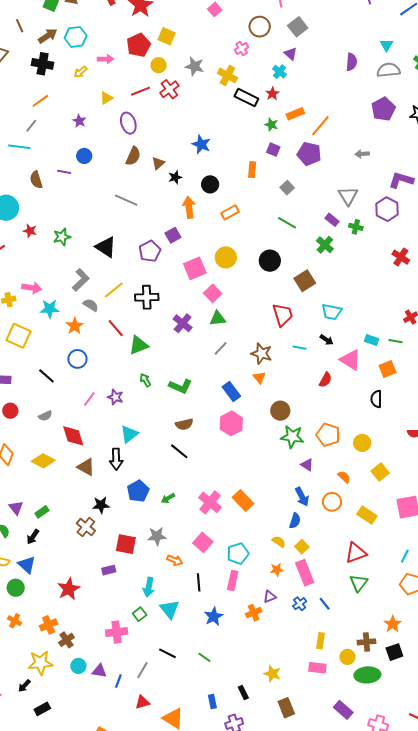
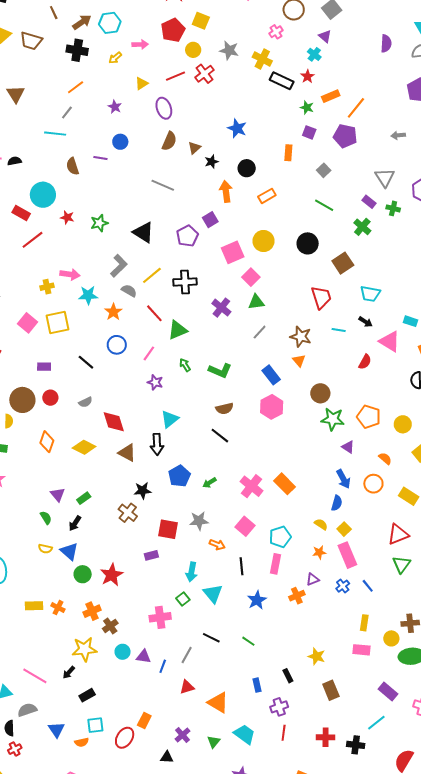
yellow square: (19, 336) -> (57, 323), turned -35
pink line: (89, 399) -> (149, 353), moved
green circle: (16, 588) -> (83, 574), moved

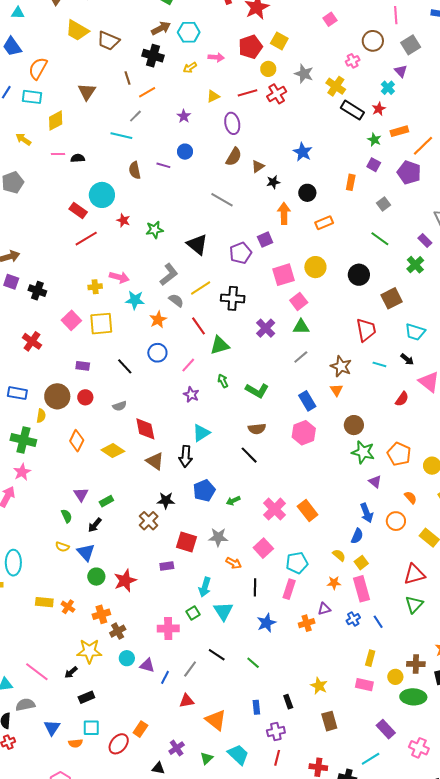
brown line: (54, 13) -> (127, 78), moved

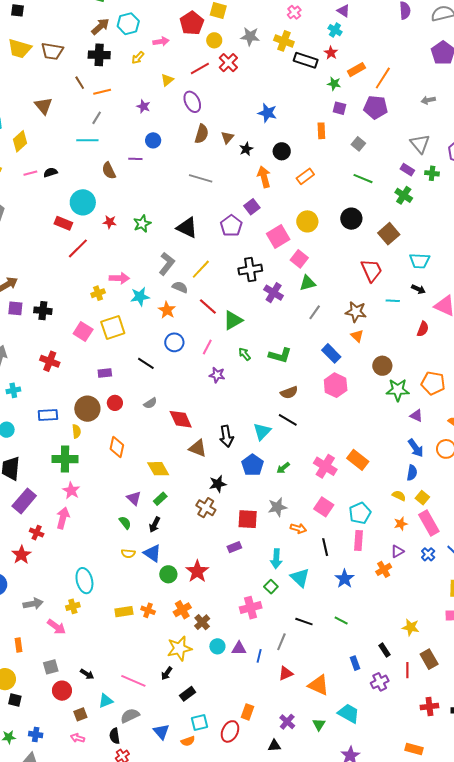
orange line: (147, 92) -> (102, 92), turned 30
black cross: (233, 298) -> (250, 270), moved
cyan triangle: (201, 433) -> (262, 431), moved
yellow diamond: (113, 451) -> (158, 469), moved, turned 40
red line: (277, 758) -> (407, 670), moved

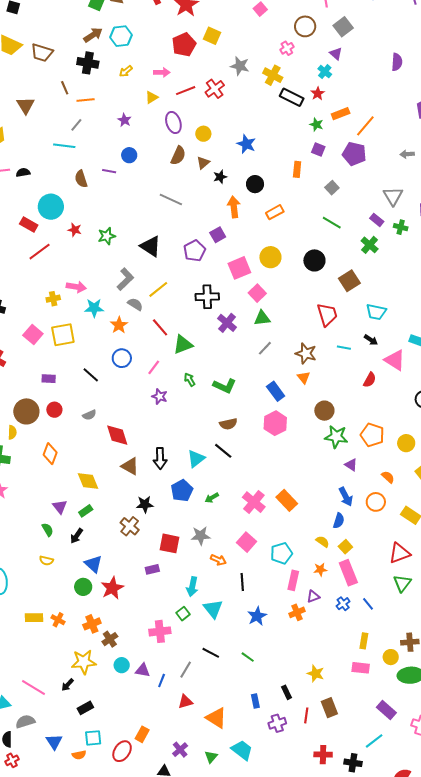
yellow circle: (214, 40) -> (203, 134), moved
pink arrow: (161, 41) -> (162, 72), moved
pink rectangle: (359, 540) -> (293, 580), moved
blue triangle: (152, 553) -> (93, 564), moved

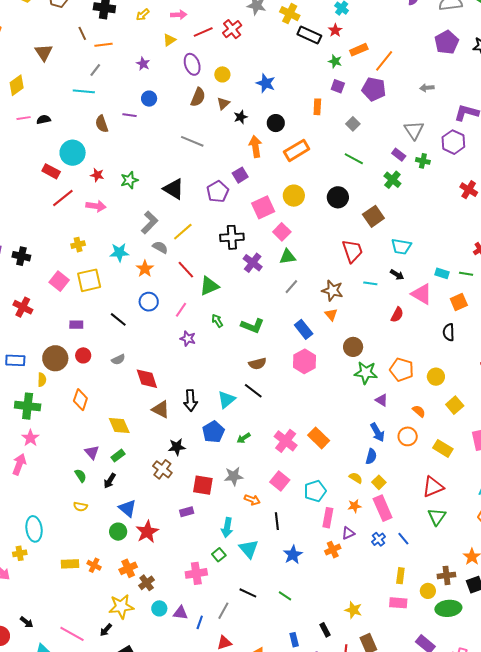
orange rectangle: (275, 212) -> (297, 150), size x1.4
pink arrow: (76, 287) -> (96, 206), moved

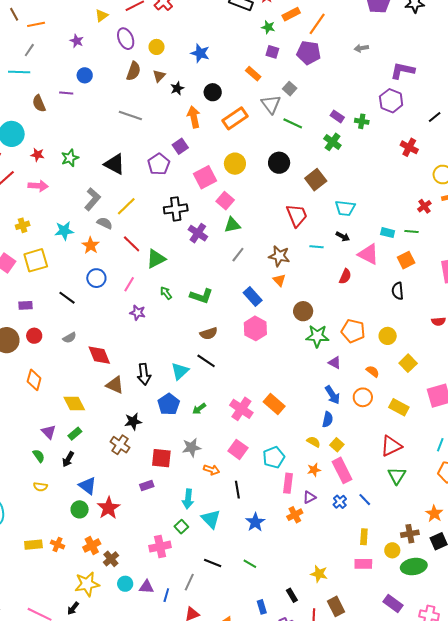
orange rectangle: (317, 107) -> (253, 74), turned -49
gray triangle: (414, 130) -> (271, 104), moved

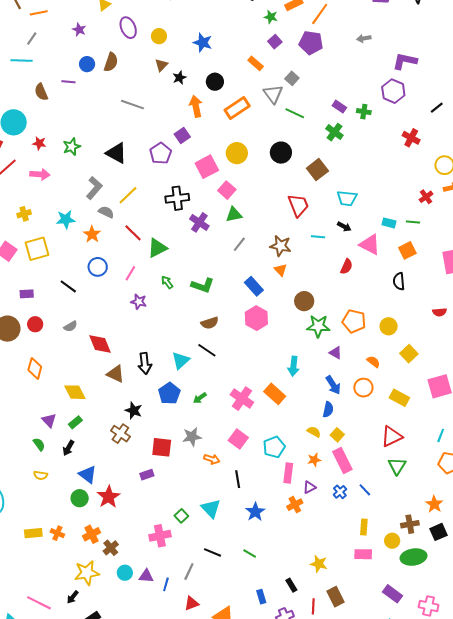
purple square: (272, 52) -> (275, 42), turned 32
brown semicircle: (134, 71) -> (111, 62), moved
black star: (133, 421) -> (134, 410), turned 30
cyan arrow: (188, 499) -> (293, 366), moved

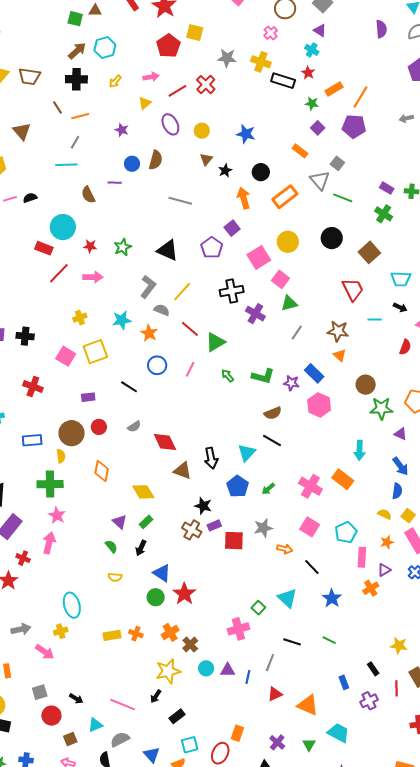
purple star: (139, 302) -> (291, 383), moved
purple rectangle: (147, 475) -> (214, 525), moved
black line: (238, 479) -> (312, 567), turned -30

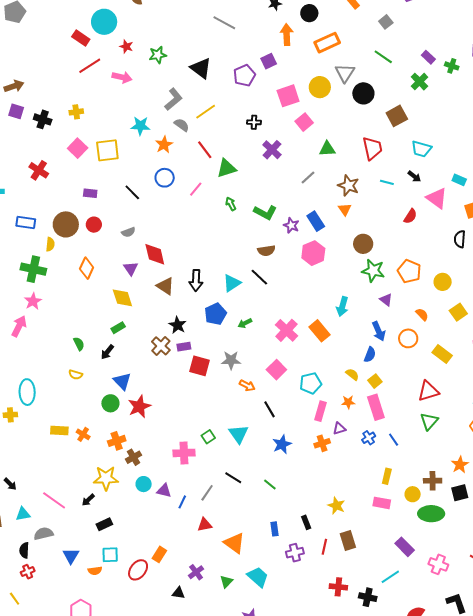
gray triangle: (320, 180) -> (345, 73), moved
black cross: (232, 291) -> (254, 122), size x0.6
green triangle: (289, 303) -> (327, 149), moved
yellow cross: (80, 318) -> (76, 112), moved
purple triangle: (120, 522) -> (131, 268), moved

